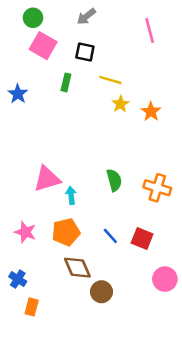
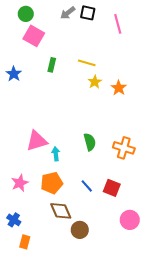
black square: (85, 52) -> (88, 13), moved
pink star: (25, 232) -> (20, 183), turned 30

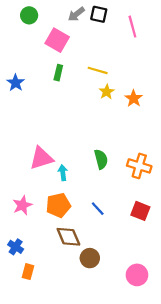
pink square: (34, 36) -> (57, 40), moved
red square: (112, 188) -> (140, 211), moved
pink circle: (130, 220) -> (137, 275), moved

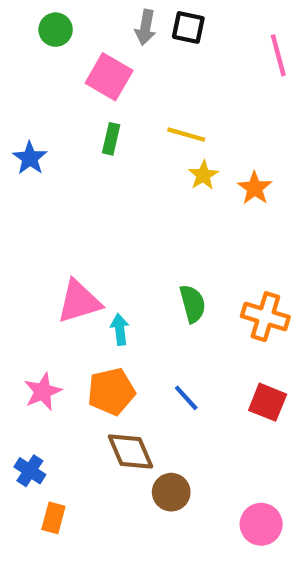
gray arrow: (76, 14) -> (145, 27), turned -42
pink line: (132, 27) -> (278, 55), moved

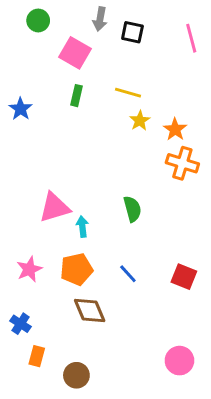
black square: (188, 27) -> (132, 32), moved
orange cross: (265, 317) -> (182, 163), moved
brown circle: (171, 492) -> (76, 375), moved

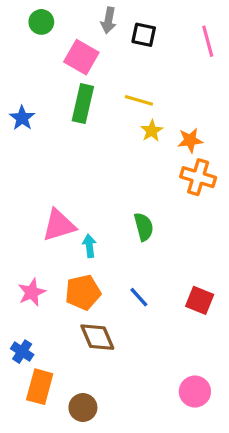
green rectangle: (76, 96) -> (83, 104), size x1.6
orange star: (175, 129) -> (190, 140), turned 30
orange rectangle: (37, 356) -> (40, 387), size x1.5

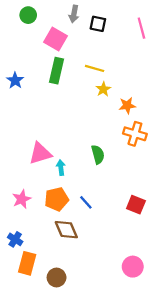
orange star: (190, 140) -> (127, 105), moved
orange cross: (198, 177) -> (135, 134), moved
blue line: (139, 297) -> (86, 202), moved

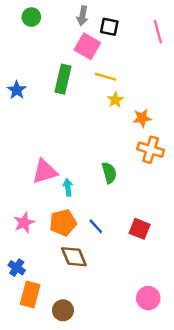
pink square: (55, 39) -> (87, 46), moved
red square: (136, 205) -> (140, 229), moved

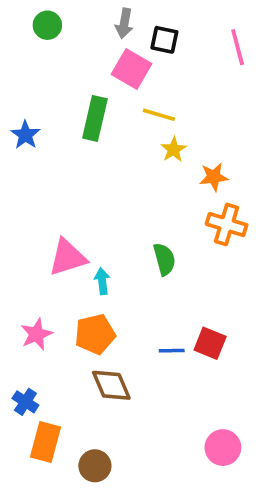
blue line: (96, 226) -> (172, 351), moved, turned -49

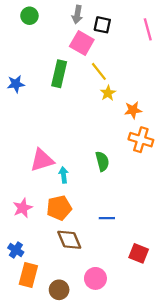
yellow line: (159, 115) -> (99, 71), turned 36
blue star: (25, 135) -> (16, 84), turned 30
red square: (210, 343) -> (139, 253), moved
pink circle: (223, 448) -> (95, 278), moved

